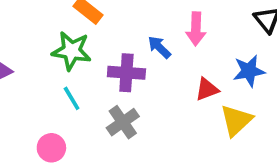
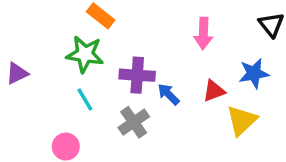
blue arrow: (159, 47) -> (169, 94), moved

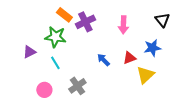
purple triangle: (17, 73) -> (29, 52), moved
purple cross: (137, 75) -> (85, 22), moved, turned -30
gray cross: (134, 122) -> (77, 86), moved

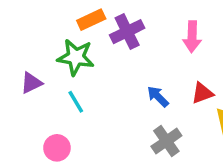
orange rectangle: (64, 15) -> (91, 20), turned -63
gray cross: (77, 86) -> (166, 141), moved

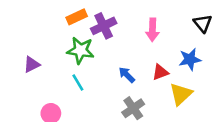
green star: (76, 57) -> (80, 50), moved
cyan line: (76, 102) -> (78, 83), moved

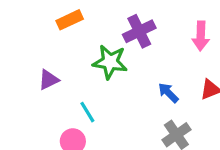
orange rectangle: (77, 17) -> (70, 20), moved
cyan line: (78, 83) -> (87, 112), moved

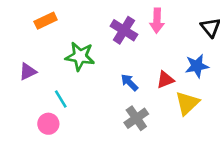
purple cross: (139, 31) -> (124, 30), moved, turned -32
pink arrow: (201, 36) -> (157, 21), moved

